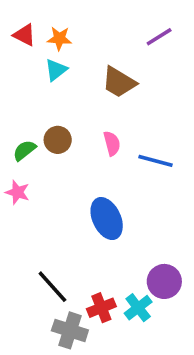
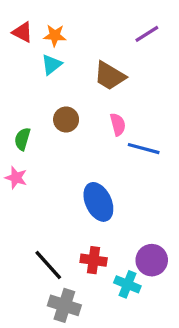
brown circle: (58, 140) -> (66, 120), moved
pink semicircle: (112, 143) -> (118, 124), moved
green semicircle: (24, 150) -> (22, 139), turned -35
red cross: (101, 308) -> (94, 260), moved, turned 30
cyan cross: (138, 308) -> (127, 284), turned -30

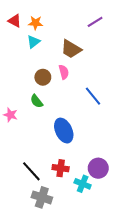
pink semicircle: (118, 124) -> (64, 72), moved
green semicircle: (22, 139) -> (37, 101), moved, turned -56
blue line: (144, 149) -> (93, 96), turned 36

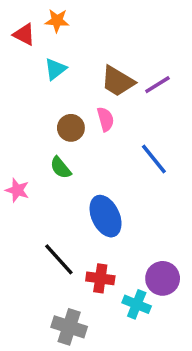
purple line: (95, 22) -> (157, 85), moved
orange star: (36, 23) -> (57, 21), moved
black line: (31, 171) -> (59, 259), moved

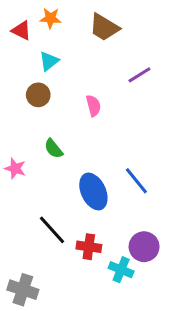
brown trapezoid: (118, 81) -> (104, 27), moved
brown circle: (71, 128) -> (38, 95), moved
blue line: (154, 159) -> (136, 181), moved
gray cross: (69, 327) -> (23, 290), moved

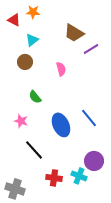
brown trapezoid: (104, 27) -> (74, 33), moved
pink star: (15, 168) -> (21, 121), moved
red cross: (89, 247) -> (54, 178), moved

